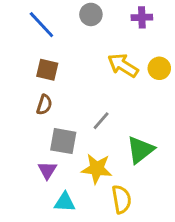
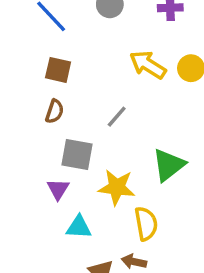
gray line: (101, 121) -> (117, 117), moved

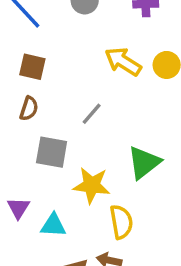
purple triangle: (58, 189) -> (18, 208), moved

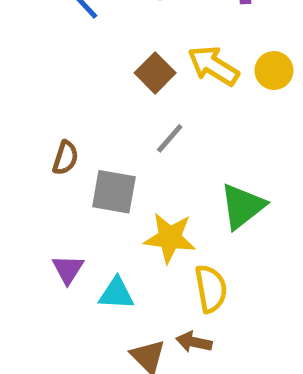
brown square: (32, 67) -> (155, 73), moved, turned 32
brown semicircle: (29, 109) -> (65, 158), moved

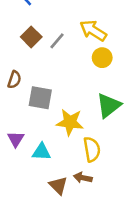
yellow circle: (274, 71) -> (102, 58), moved
brown square: (155, 73) -> (31, 37), moved
gray line: (170, 138) -> (57, 41), moved

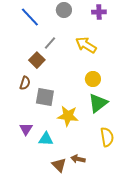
brown square: (31, 37) -> (37, 60), moved
gray line: (57, 41) -> (50, 43), moved
yellow circle: (102, 58) -> (93, 79), moved
yellow semicircle: (92, 149) -> (107, 137), moved

